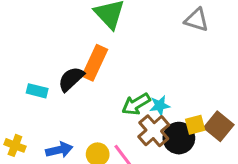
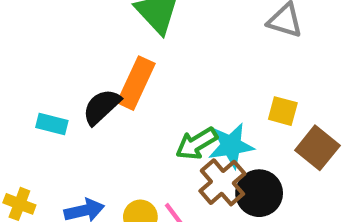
cyan star: (160, 106) -> (231, 146), size x1.5
yellow square: (195, 125) -> (283, 111), moved, turned 30
brown square: (219, 126) -> (317, 148), moved

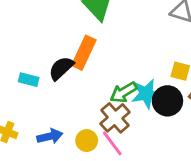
brown cross: (222, 182) -> (115, 118), moved
black circle: (259, 193) -> (167, 101), moved

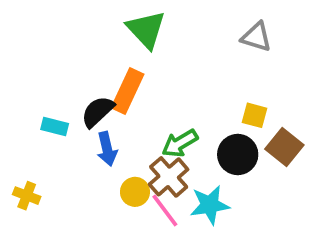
cyan star: (146, 94) -> (210, 205), moved
blue arrow: (50, 136) -> (107, 149), moved, turned 90
yellow circle: (87, 141) -> (135, 192), moved

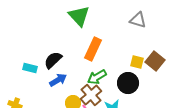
orange rectangle: (128, 91) -> (93, 49), moved
brown square: (284, 147) -> (155, 61), moved
blue arrow: (107, 149) -> (58, 80), turned -108

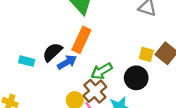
orange rectangle: (93, 49) -> (81, 40), moved
blue arrow: (58, 80) -> (67, 62), moved

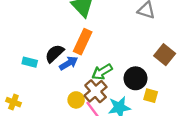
yellow square: (146, 54) -> (151, 96), moved

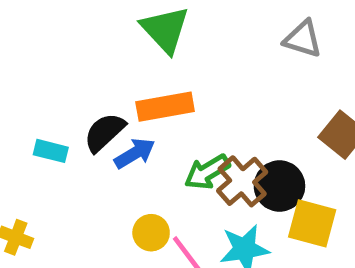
orange rectangle: (83, 42) -> (165, 107), turned 55
brown cross: (96, 91) -> (242, 181), moved
yellow square: (151, 96) -> (312, 223), size x1.5

